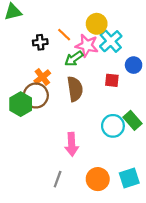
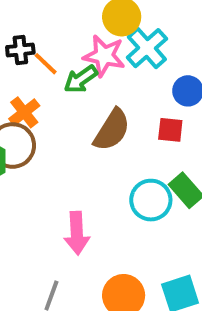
orange line: (64, 35) -> (46, 64), moved
red square: (112, 80) -> (170, 130), moved
brown semicircle: (75, 89) -> (112, 130), moved, turned 40

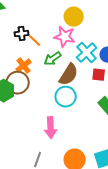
cyan cross: (147, 48) -> (87, 53), moved
green arrow: (81, 79) -> (53, 59), moved
cyan circle: (151, 200) -> (66, 97), moved

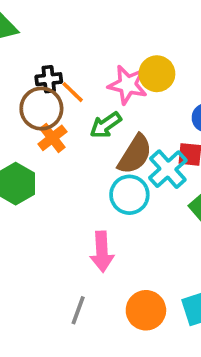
yellow circle: (74, 17) -> (157, 74), moved
cyan cross: (87, 53) -> (168, 169), moved
brown circle: (18, 83) -> (41, 109), moved

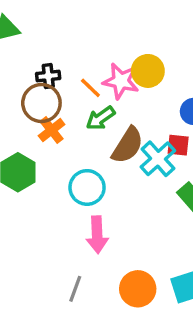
orange line: (73, 92) -> (90, 88), moved
cyan circle: (129, 195) -> (87, 187), moved

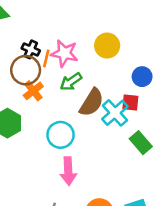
black cross: (48, 76) -> (31, 49), turned 30
pink star: (121, 81) -> (64, 53), moved
orange line: (90, 88) -> (46, 58), moved, turned 60

